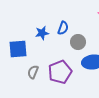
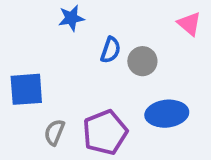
blue star: (42, 33) -> (71, 18), moved
gray circle: (78, 42) -> (142, 61), moved

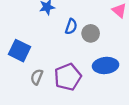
blue square: (26, 89) -> (20, 51), turned 30

